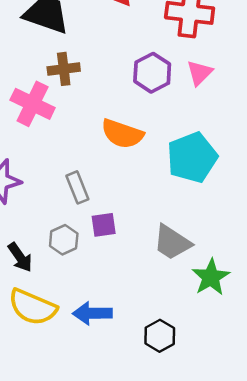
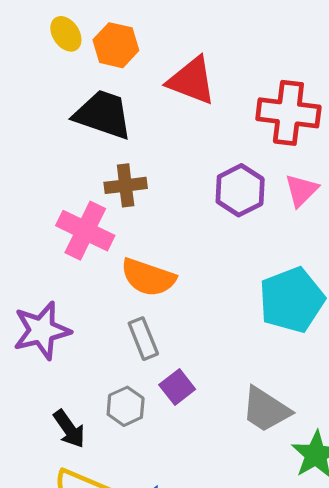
orange semicircle: (122, 134) -> (148, 277), moved
purple square: (104, 225) -> (177, 387), turned -30

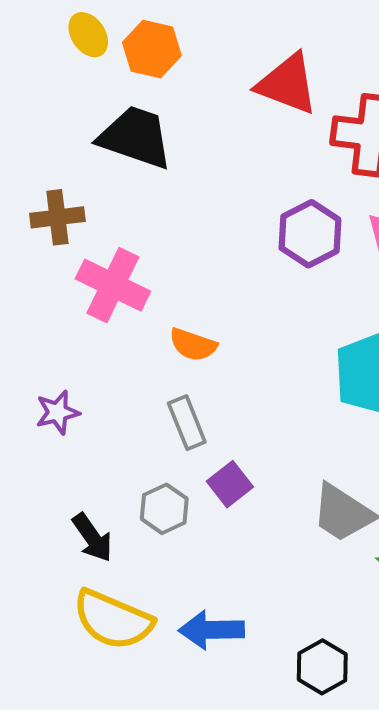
red triangle: (192, 81) -> (287, 84), moved
brown cross: (126, 185) -> (57, 217), moved
orange semicircle: (148, 277) -> (193, 345), size x0.7
purple star: (42, 331) -> (57, 412), size x0.6

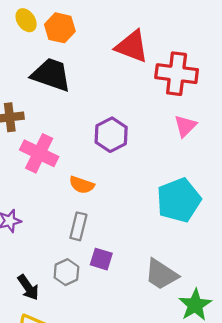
purple hexagon: (310, 234) -> (111, 135), moved
gray rectangle: (187, 423) -> (78, 226), turned 36
purple square: (230, 484) -> (101, 259), turned -35

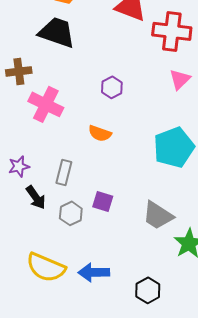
purple hexagon: (111, 135) -> (112, 87), size x0.7
orange semicircle: (82, 185) -> (100, 133), moved
gray rectangle: (78, 226) -> (64, 172), moved
black arrow: (28, 287) -> (36, 197), moved

